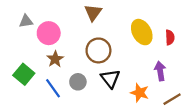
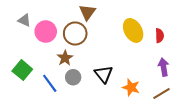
gray triangle: (26, 21) -> (24, 20), turned 32
brown circle: (98, 50) -> (75, 34), moved
brown star: (55, 59) -> (65, 58), moved
purple arrow: (160, 71) -> (164, 67), moved

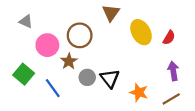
brown triangle: (87, 12) -> (111, 13), moved
pink circle: (46, 31) -> (47, 45), moved
red semicircle: (159, 36) -> (169, 38), turned 32
gray circle: (73, 77) -> (87, 77), moved

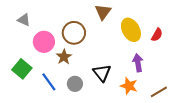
purple arrow: (173, 71) -> (138, 63), moved
gray circle: (87, 77) -> (75, 84), moved

